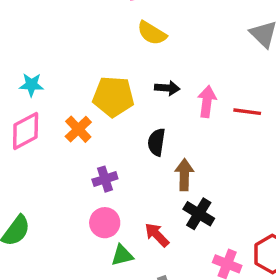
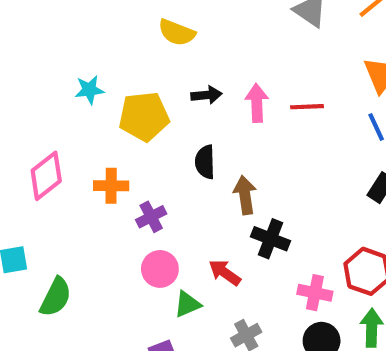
cyan star: (31, 85) -> (89, 90), moved
orange cross: (78, 129) -> (111, 186), moved, turned -36

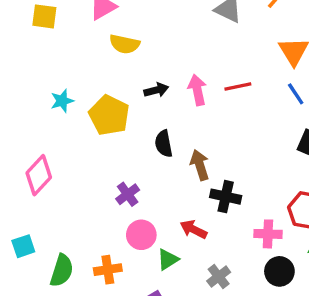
yellow pentagon: (144, 116) -> (109, 115), turned -30
orange cross: (111, 186) -> (108, 270), moved

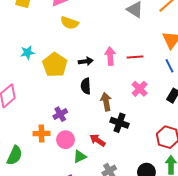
black arrow: (156, 90) -> (86, 61), moved
pink cross: (268, 234) -> (140, 89), moved, turned 35
orange cross: (108, 270) -> (41, 134), moved

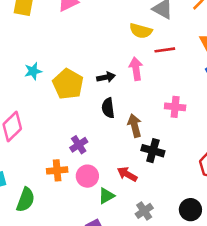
yellow semicircle: (69, 23) -> (141, 31), moved
red line: (135, 57) -> (165, 50), moved
pink cross: (140, 89) -> (175, 107), turned -35

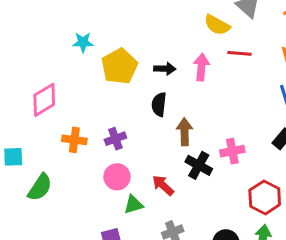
pink cross: (175, 107) -> (232, 151), moved, turned -30
orange cross: (57, 170) -> (74, 140), moved

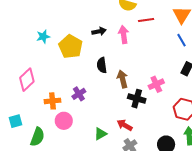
black arrow: (165, 69) -> (99, 31), moved
pink circle: (117, 177) -> (64, 121), moved
red arrow: (163, 185) -> (125, 125), moved

